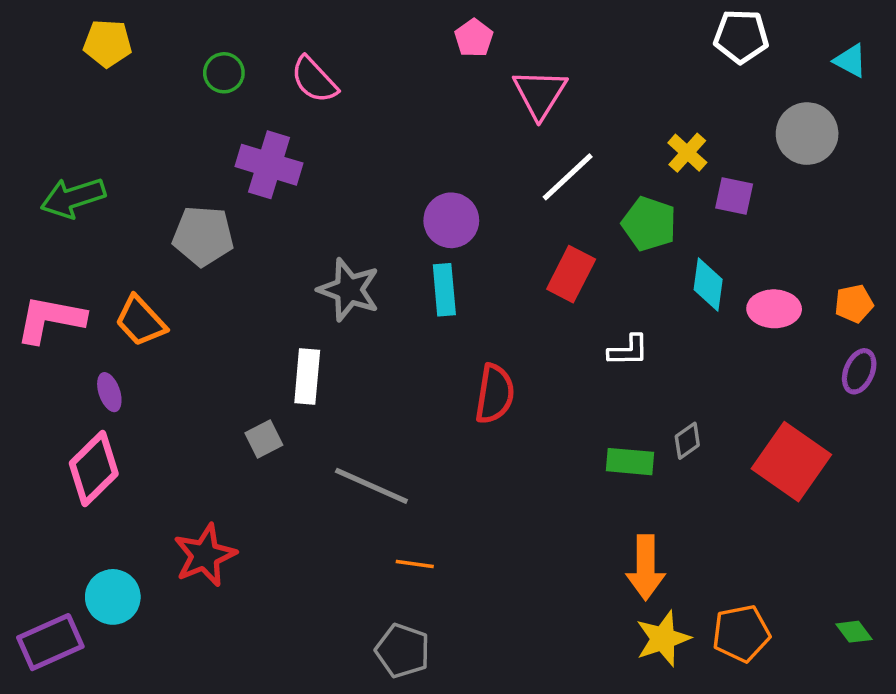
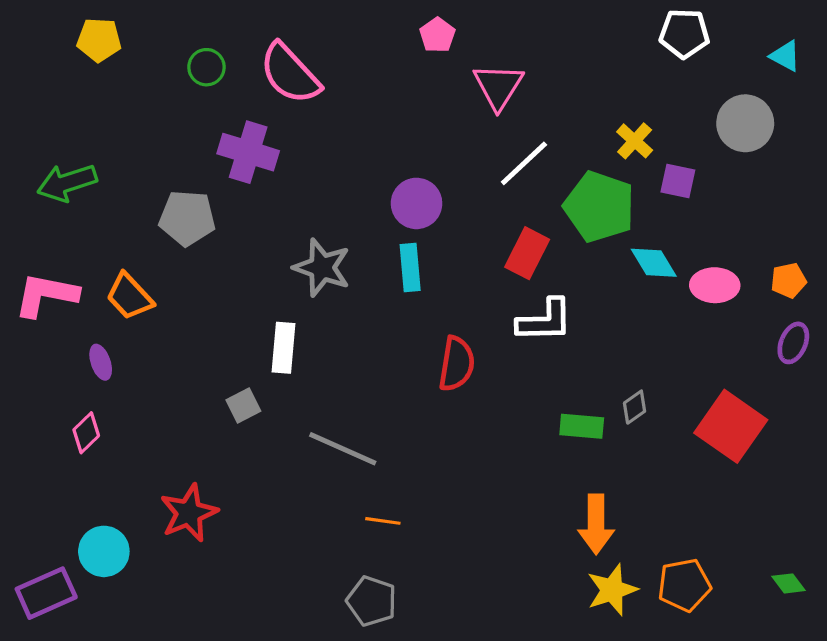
pink semicircle: (314, 80) -> (290, 74), size x1.4
green pentagon: (649, 224) -> (599, 207), size x1.4
cyan diamond: (708, 285) -> (654, 263), turned -39
white L-shape: (628, 350) -> (545, 320), moved, size x1.5
pink diamond: (94, 468) -> (86, 433), size x0.6

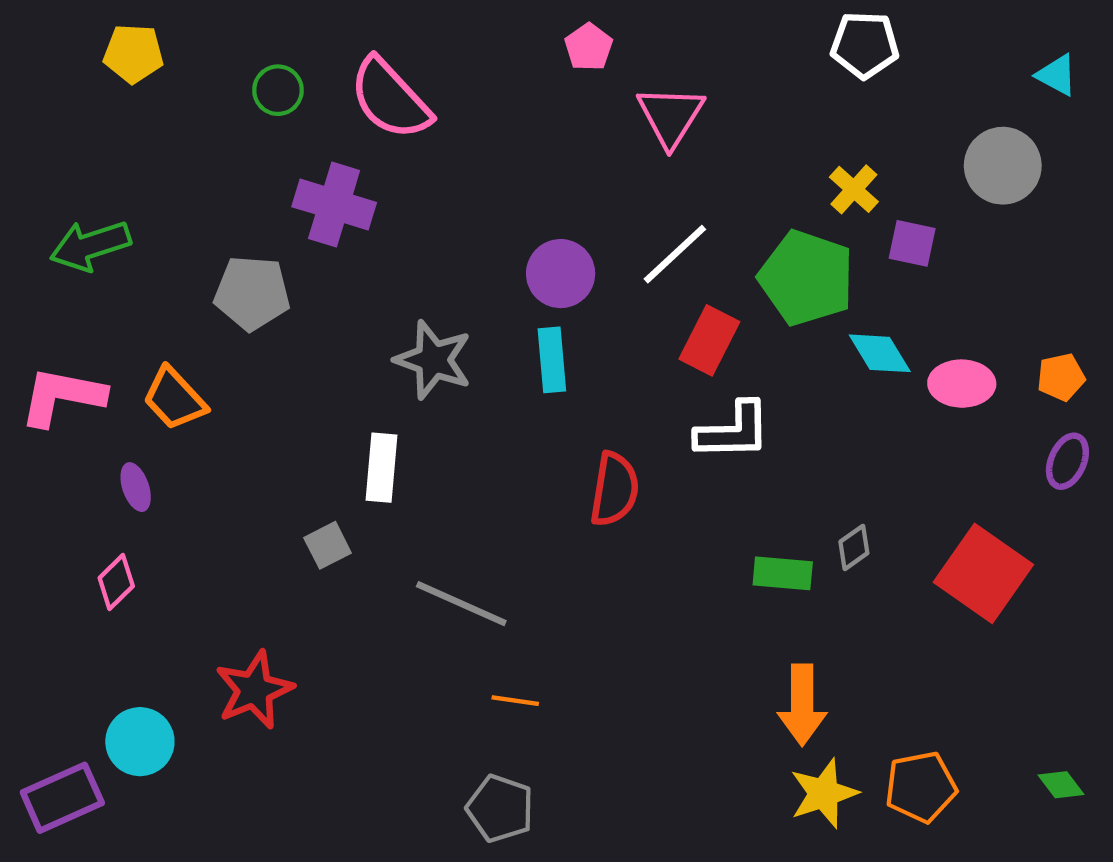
white pentagon: (684, 33) -> (865, 45), moved
white line: (524, 163) -> (675, 254), moved

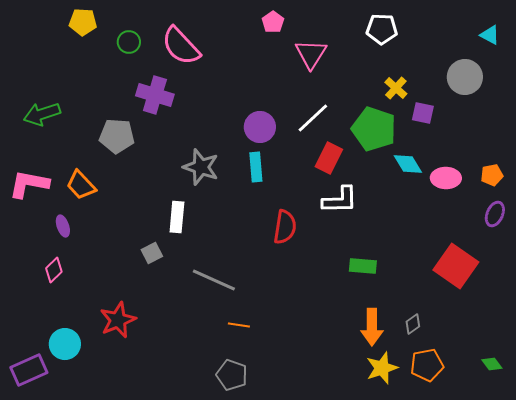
white pentagon: (865, 45) -> (382, 29), moved
yellow pentagon: (133, 54) -> (83, 22), moved
gray diamond: (854, 547) -> (413, 324), moved

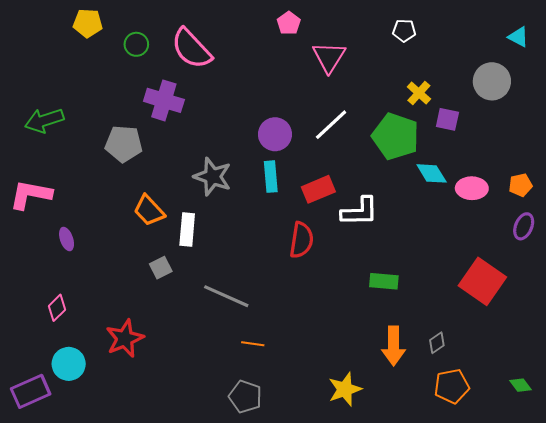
white pentagon: (382, 29) -> (404, 31), size x0.7
red rectangle: (329, 158) -> (318, 189), moved, turned 40
orange trapezoid: (81, 185) -> (149, 210), moved
pink diamond: (54, 270) -> (57, 308), moved
yellow star: (382, 368) -> (345, 389), moved

